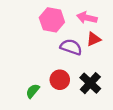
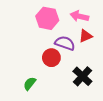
red circle: (60, 80) -> (51, 58), moved

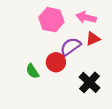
purple semicircle: (65, 43) -> (70, 47), turned -54
green semicircle: (30, 84) -> (32, 71), moved, turned -72

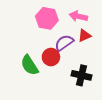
green semicircle: (32, 71) -> (30, 65), size x1.5
black cross: (90, 82) -> (81, 75), turned -30

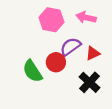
red triangle: (85, 36) -> (93, 53), moved
black cross: (81, 75) -> (89, 82), turned 30

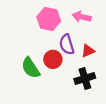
purple semicircle: (70, 47) -> (67, 44), turned -72
black cross: (89, 82) -> (85, 78), turned 30

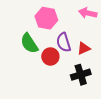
pink arrow: (82, 17) -> (88, 13), moved
green semicircle: (31, 68) -> (29, 43), moved

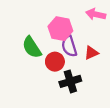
pink hexagon: (46, 18) -> (60, 29), moved
black cross: (81, 75) -> (70, 81), moved

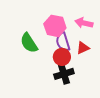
pink arrow: (96, 14) -> (84, 23), moved
red circle: (55, 62) -> (62, 57), moved

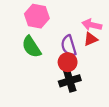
pink hexagon: (55, 26) -> (37, 16), moved
red triangle: (83, 48) -> (91, 39), moved

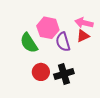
pink hexagon: (37, 16) -> (48, 28), moved
red circle: (68, 62) -> (41, 72), moved

